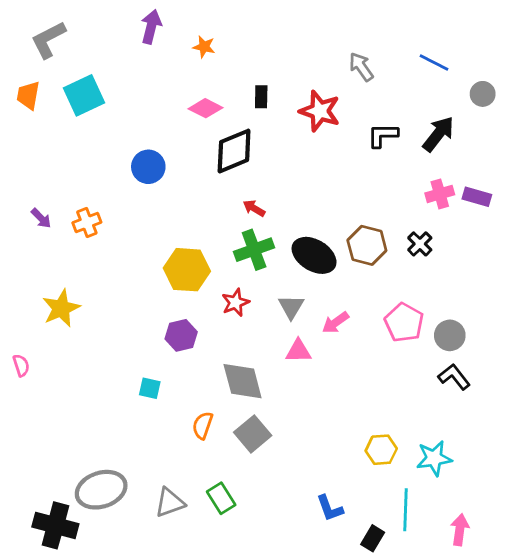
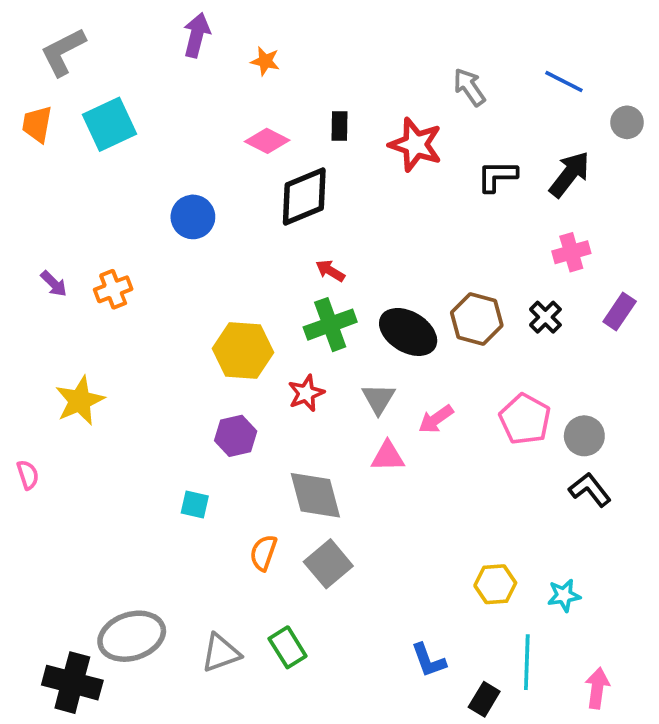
purple rectangle: (477, 197) -> (620, 312), moved, turned -72
cyan star: (434, 458) -> (564, 595), size x0.7

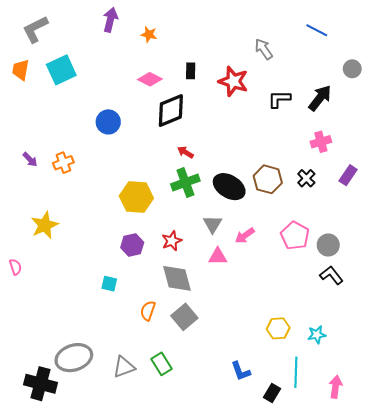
blue line: (564, 82) -> (317, 30), moved
red star: (306, 393) -> (172, 241), moved

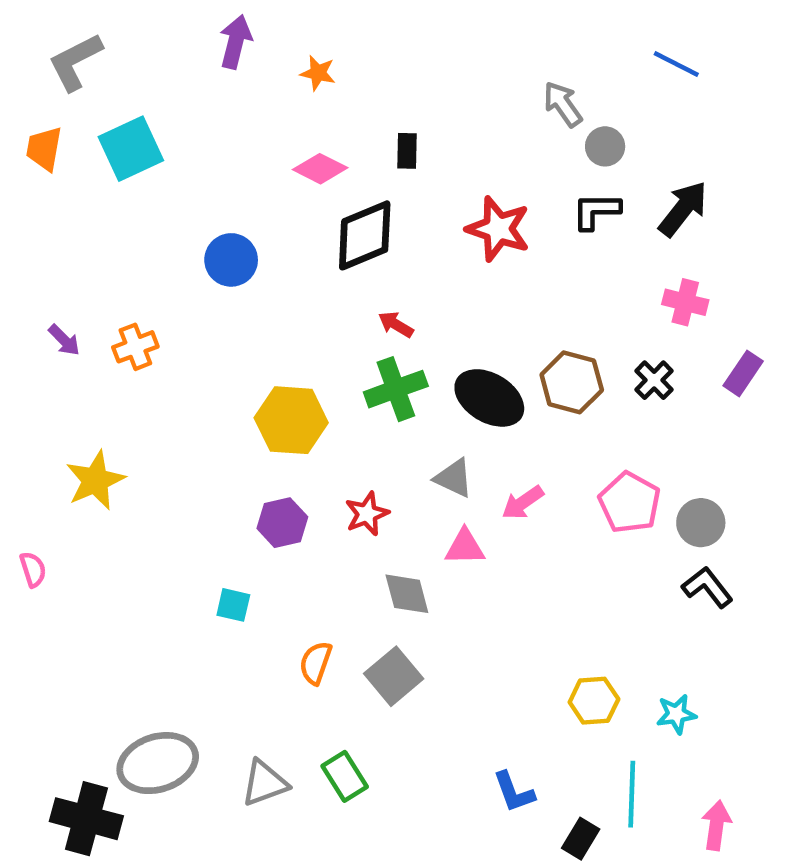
gray circle: (352, 69) -> (605, 146), moved
red star: (233, 81) -> (498, 229), moved
pink cross: (321, 142) -> (685, 302), turned 30
gray triangle: (212, 224) -> (454, 478), turned -36
gray diamond: (177, 278) -> (407, 594), moved, size x0.7

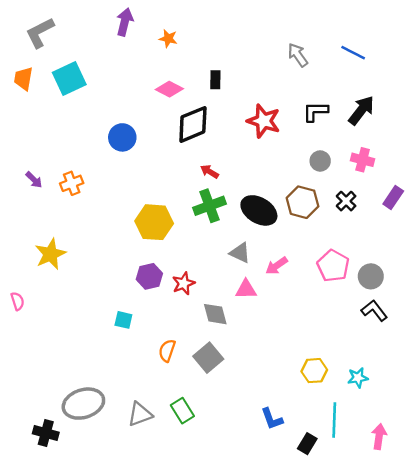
blue line: (676, 64) -> (353, 53), moved
gray circle: (605, 146) -> (320, 161), moved
red star: (367, 514) -> (184, 283), moved
black cross: (86, 819) -> (46, 433), size x0.7

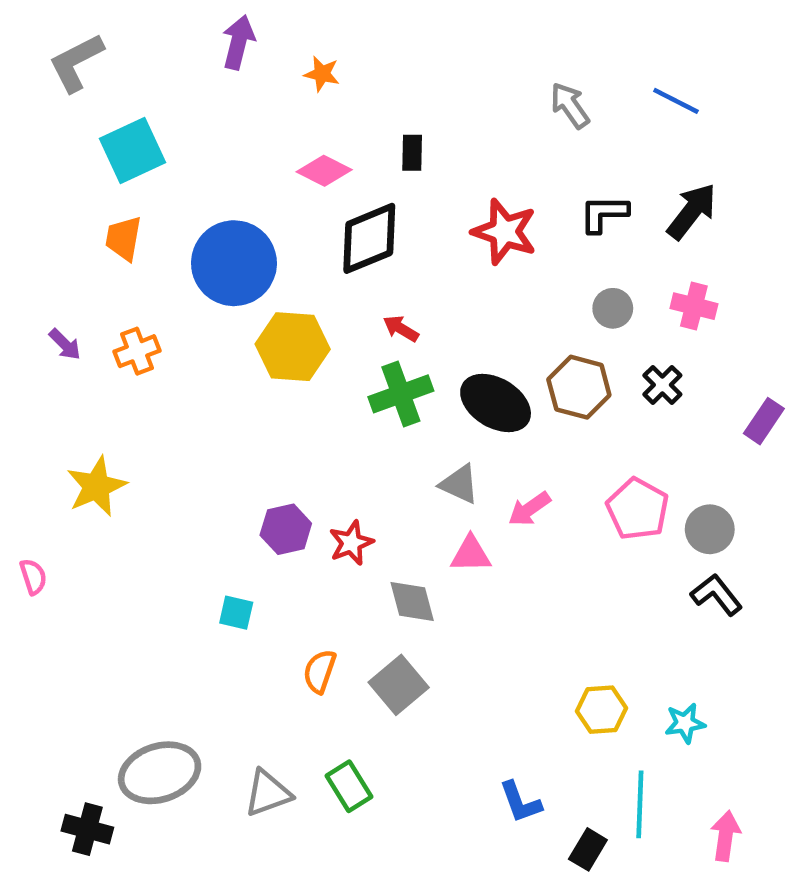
orange trapezoid: (23, 79) -> (124, 238), moved
blue circle: (122, 137) -> (234, 263), size x1.6
purple rectangle: (393, 197) -> (764, 421), moved
yellow hexagon: (154, 222) -> (293, 347), moved

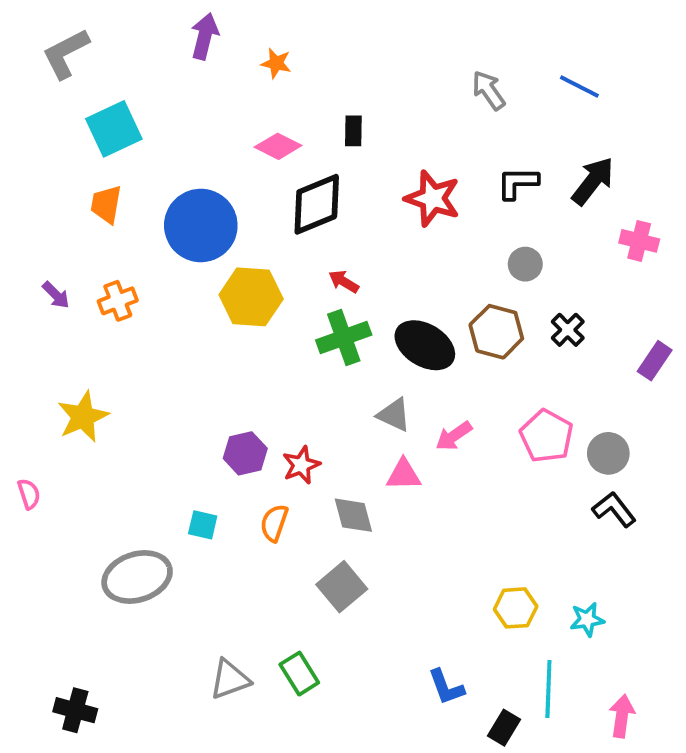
pink cross: (694, 306) -> (639, 241), moved
orange semicircle: (320, 671) -> (274, 523), moved
gray ellipse: (160, 773) -> (137, 577), moved

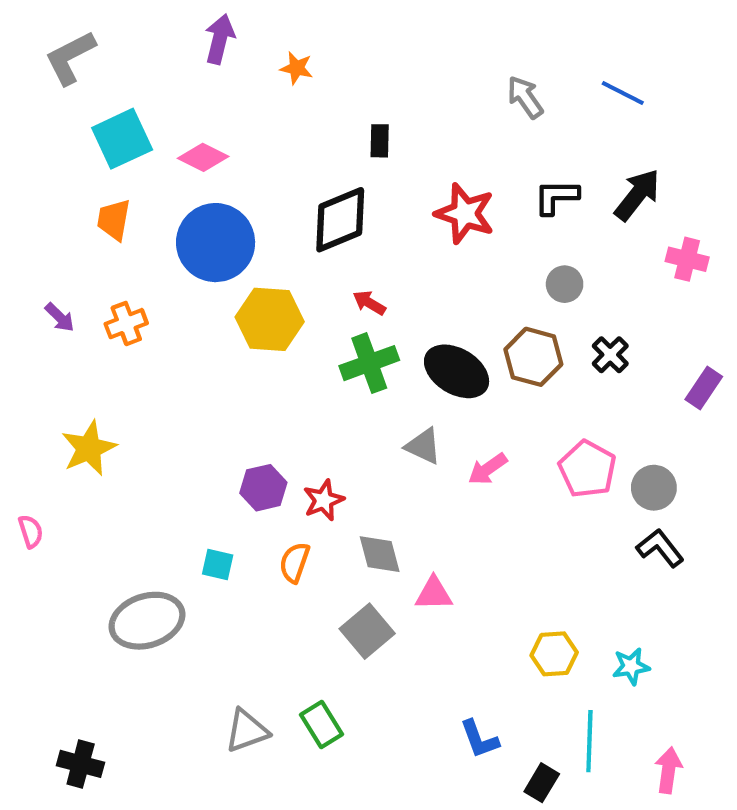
pink diamond: (278, 146) -> (203, 157), moved
pink triangle: (404, 475) -> (434, 594), moved

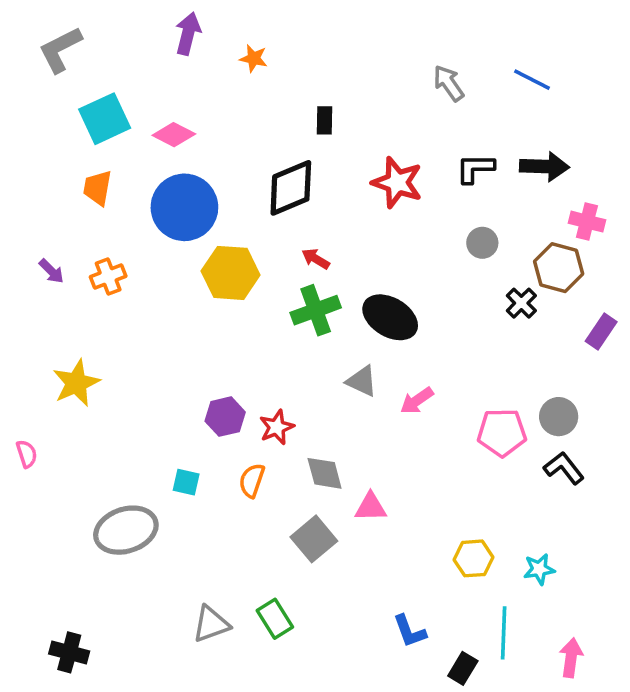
black arrow: (637, 195) -> (544, 167), turned 54
brown hexagon: (533, 357) -> (559, 268), moved
pink pentagon: (587, 469) -> (502, 433), moved, turned -30

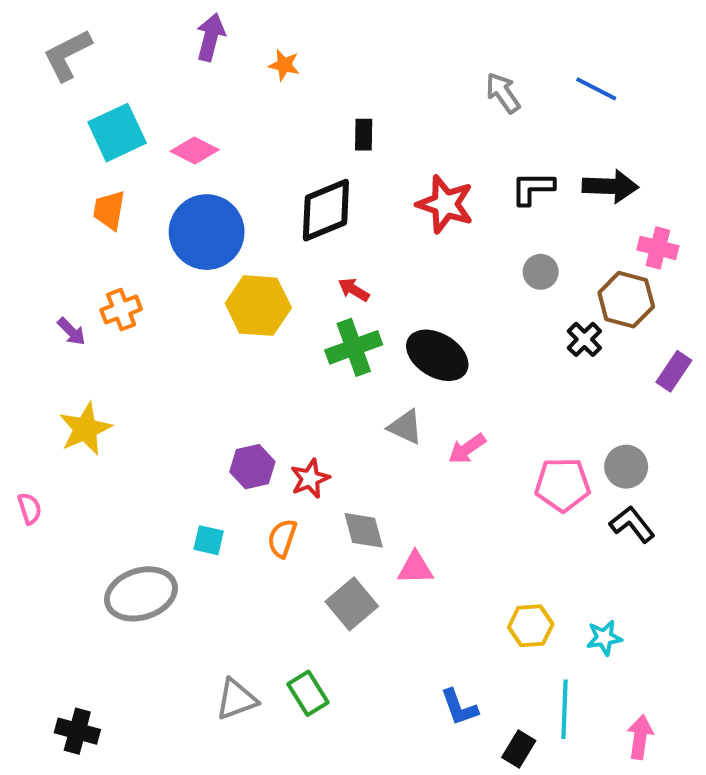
purple arrow: (51, 271) -> (71, 331), moved

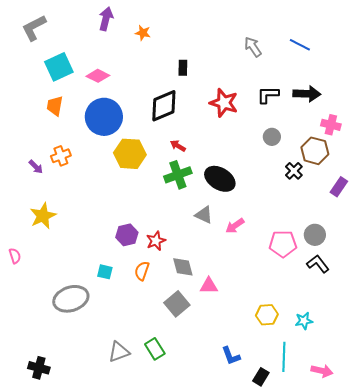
pink arrow: (640, 737) -> (322, 371), turned 95

